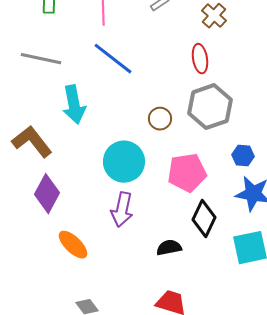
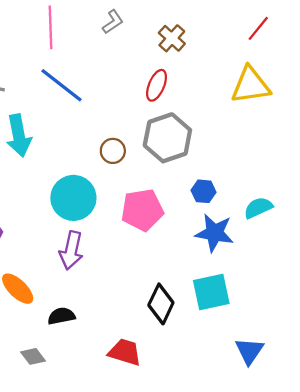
red ellipse: (200, 59) -> (157, 85), turned 32
black diamond: (204, 219) -> (161, 304), moved
black semicircle: (169, 248) -> (61, 316), moved

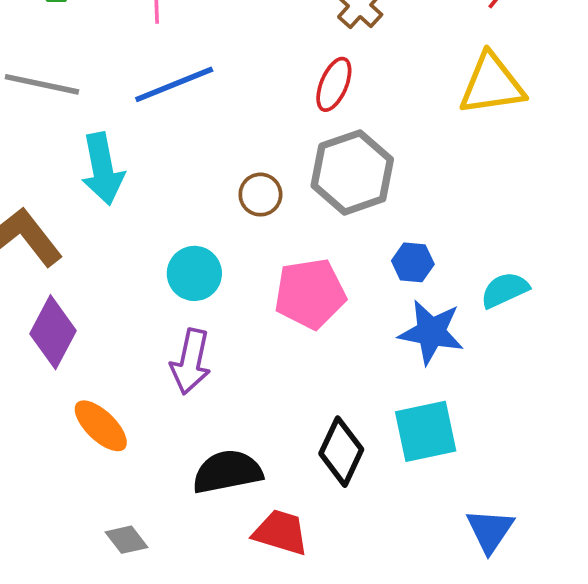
blue line: (61, 85) -> (174, 84), turned -60
cyan circle: (73, 198) -> (194, 273), size x0.7
black semicircle: (61, 316) -> (227, 472), moved, size x1.5

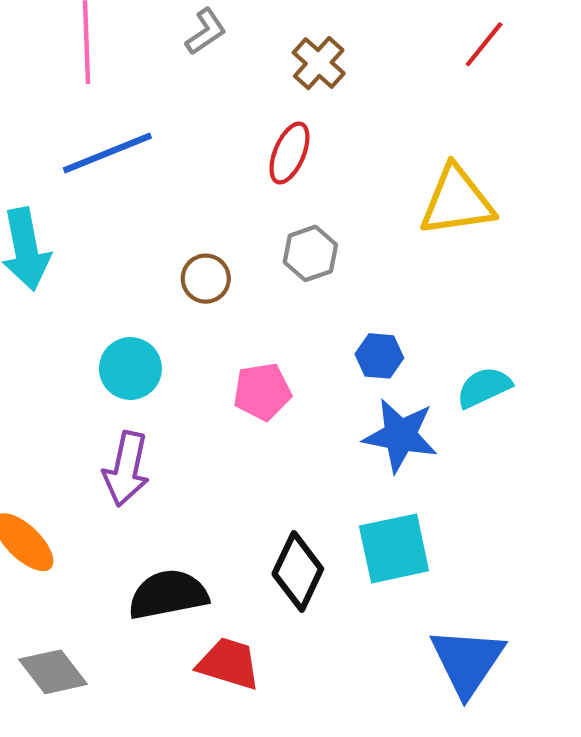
yellow triangle: (492, 84) -> (457, 201), moved
gray hexagon: (352, 172) -> (310, 253), size x0.6
pink pentagon: (310, 294) -> (262, 392), size x0.7
blue triangle: (490, 530) -> (467, 661), size x1.4
gray diamond: (126, 540) -> (53, 672), size x1.4

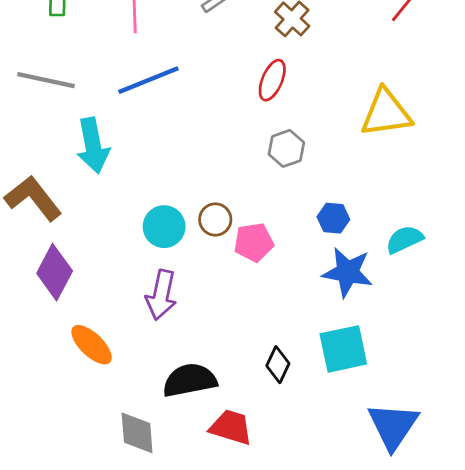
brown circle: (206, 279) -> (215, 220), moved
black diamond: (298, 571) -> (278, 365), size x0.7
gray diamond: (53, 672) -> (137, 433), moved, turned 33

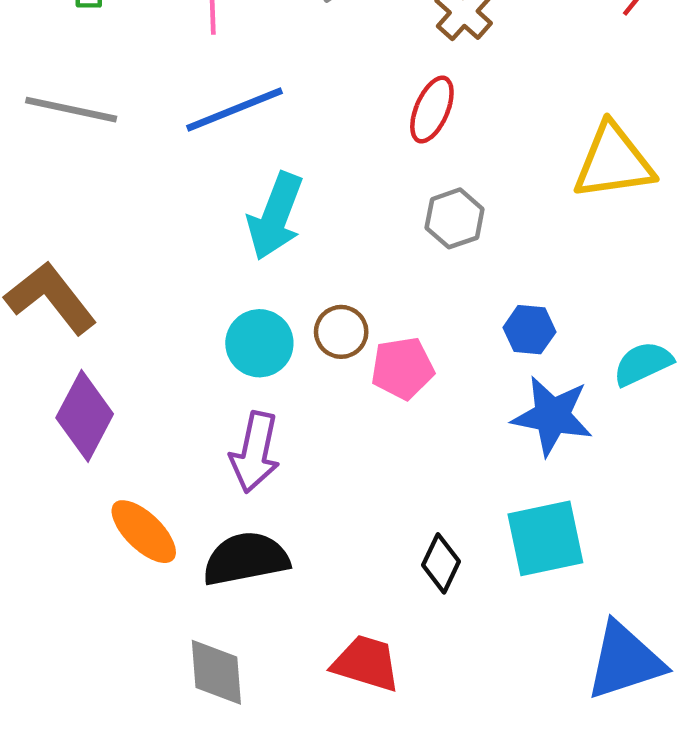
cyan arrow: (93, 146) -> (275, 216), moved, turned 32
black semicircle: (190, 380) -> (246, 559), moved
blue triangle: (393, 426) -> (625, 661), turned 38

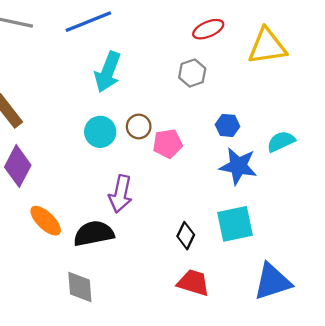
red ellipse: (432, 110) -> (208, 29), moved, turned 44
purple arrow: (255, 452) -> (120, 194), moved
red trapezoid: (366, 663) -> (193, 283), moved

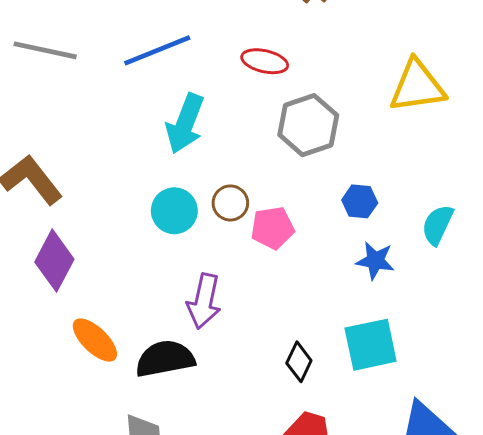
red ellipse: (208, 29) -> (265, 61), moved, turned 36
gray hexagon: (192, 73) -> (308, 125), size x1.5
cyan semicircle: (281, 141) -> (438, 225), turned -40
blue star: (238, 166) -> (375, 261), size x0.7

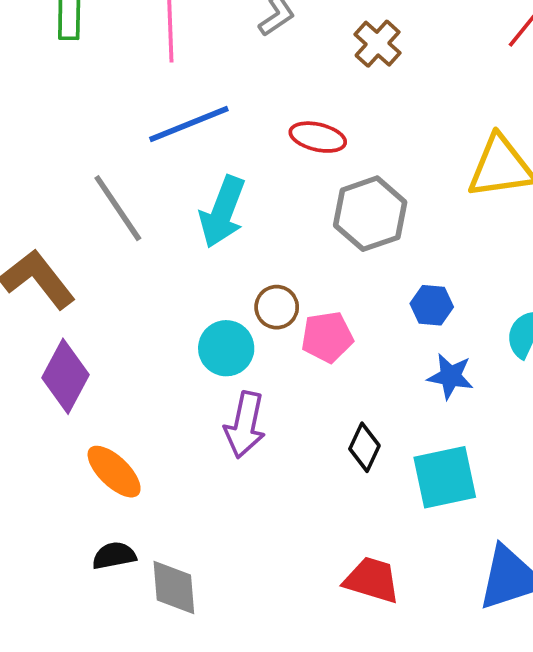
gray line: (45, 50) -> (118, 208), moved, turned 44
cyan circle: (174, 211) -> (226, 348), moved
black semicircle: (165, 359) -> (114, 556), moved, size x0.6
black diamond: (299, 362) -> (364, 447), moved

